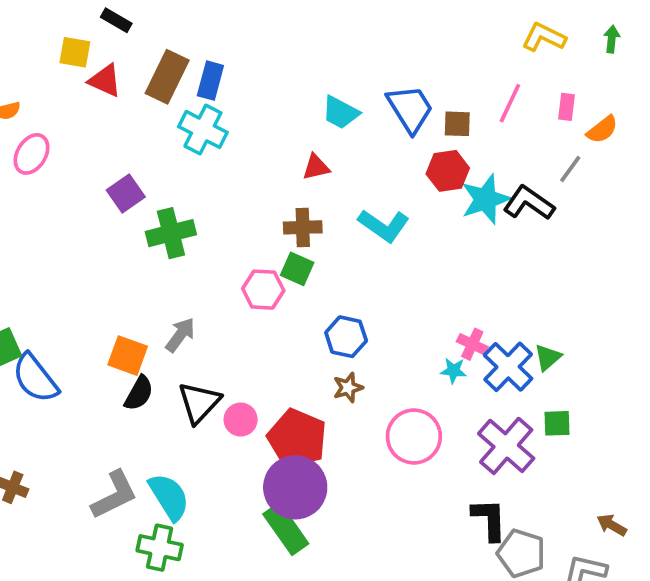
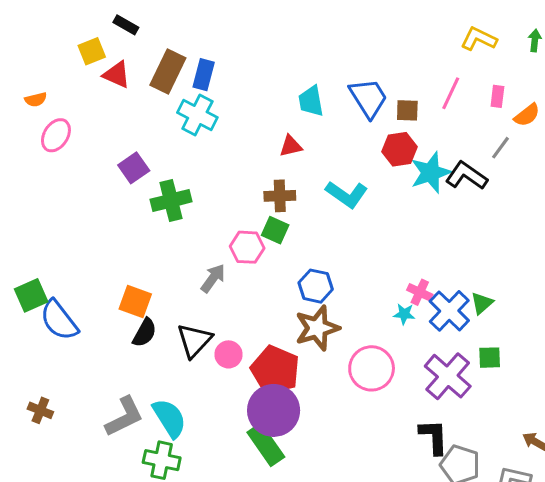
yellow square: (75, 52) -> (92, 51), turned -32
cyan trapezoid: (340, 113) -> (311, 101), turned 52
gray arrow: (180, 335) -> (213, 278), moved
brown star: (348, 388) -> (317, 328), size x1.8

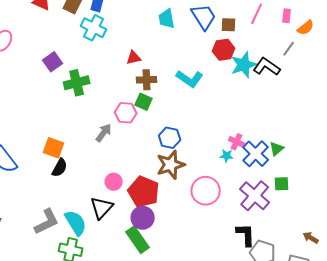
red triangle: (291, 146) -> (134, 58), moved
black triangle: (194, 340) -> (102, 208), moved
purple circle: (274, 410) -> (143, 218), size x0.7

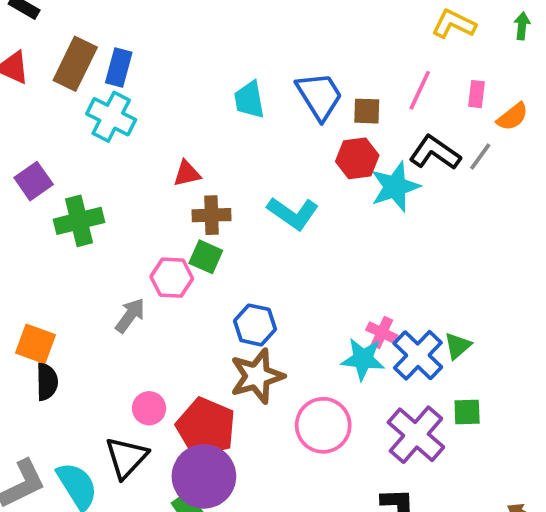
black L-shape: (267, 67) -> (435, 153), moved
cyan star: (227, 156) -> (363, 359), size x1.6
black semicircle: (60, 168) -> (47, 382), turned -30
purple circle: (143, 218) -> (204, 476), size x1.4

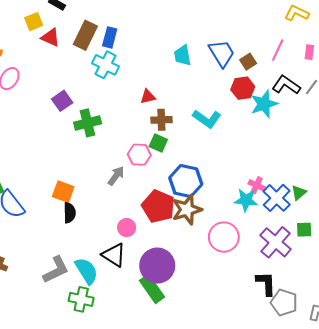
brown square: (367, 111) -> (248, 62), turned -35
blue hexagon: (255, 325) -> (186, 181), size x1.4
red pentagon: (206, 427) -> (158, 206), moved
black triangle: (126, 457) -> (114, 255), turned -40

